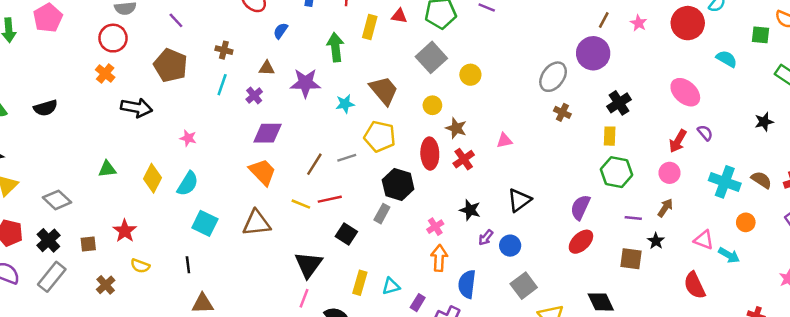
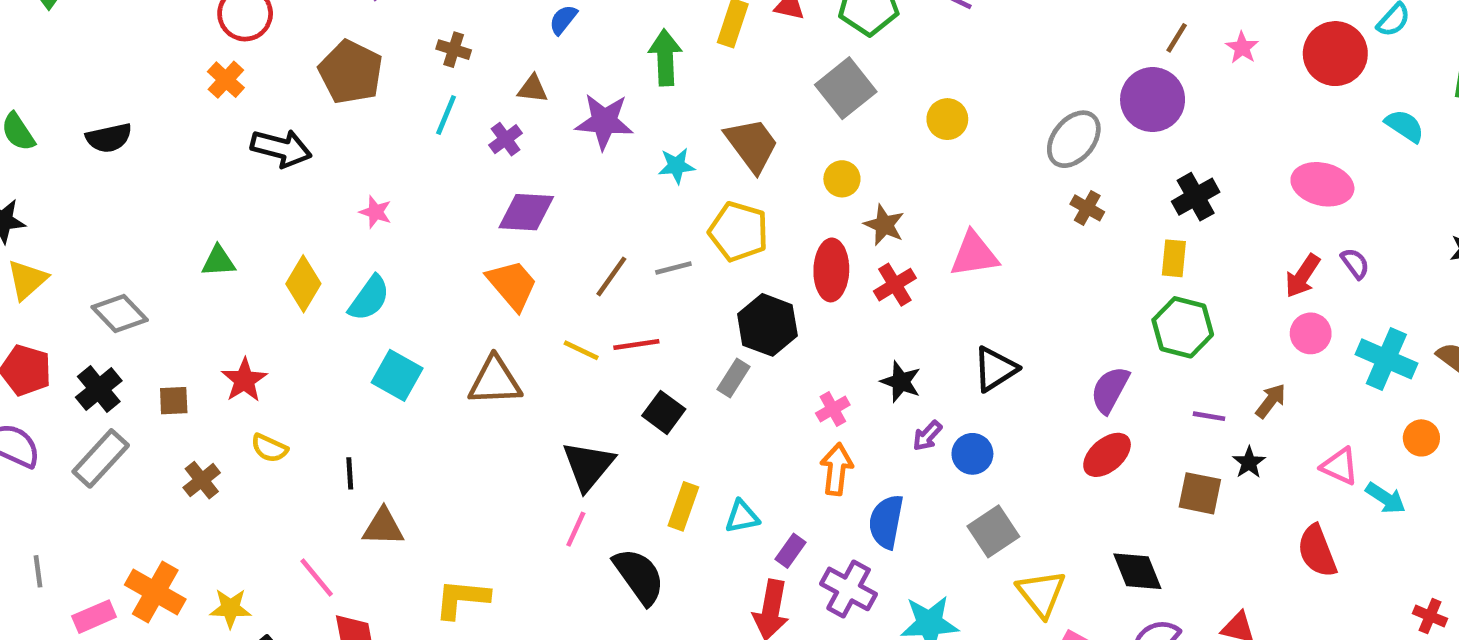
yellow circle: (470, 75) -> (947, 119), moved
pink ellipse: (685, 92) -> (1322, 184), turned -32
pink triangle: (504, 141) -> (974, 254), size x1.6
pink circle: (670, 173) -> (1311, 333), moved
black line: (188, 265) -> (350, 473), moved

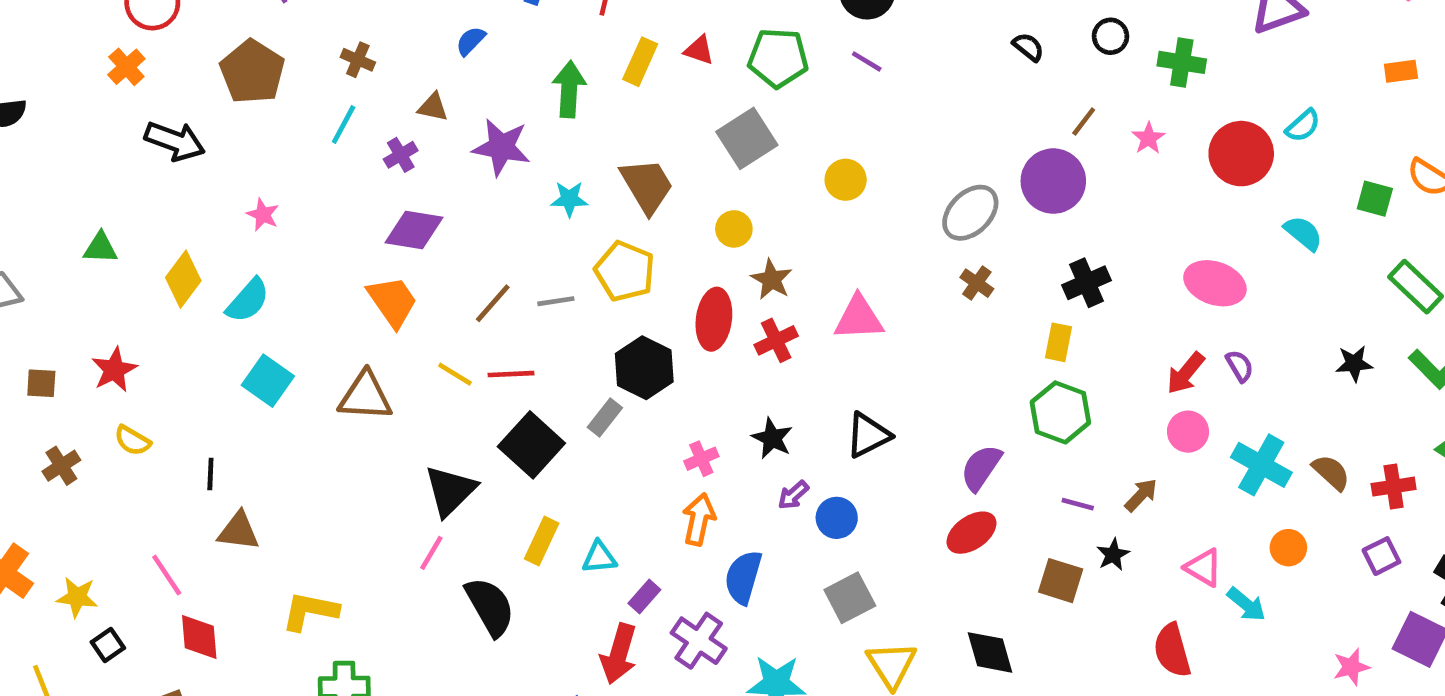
black square: (664, 412) -> (531, 445), size x1.5

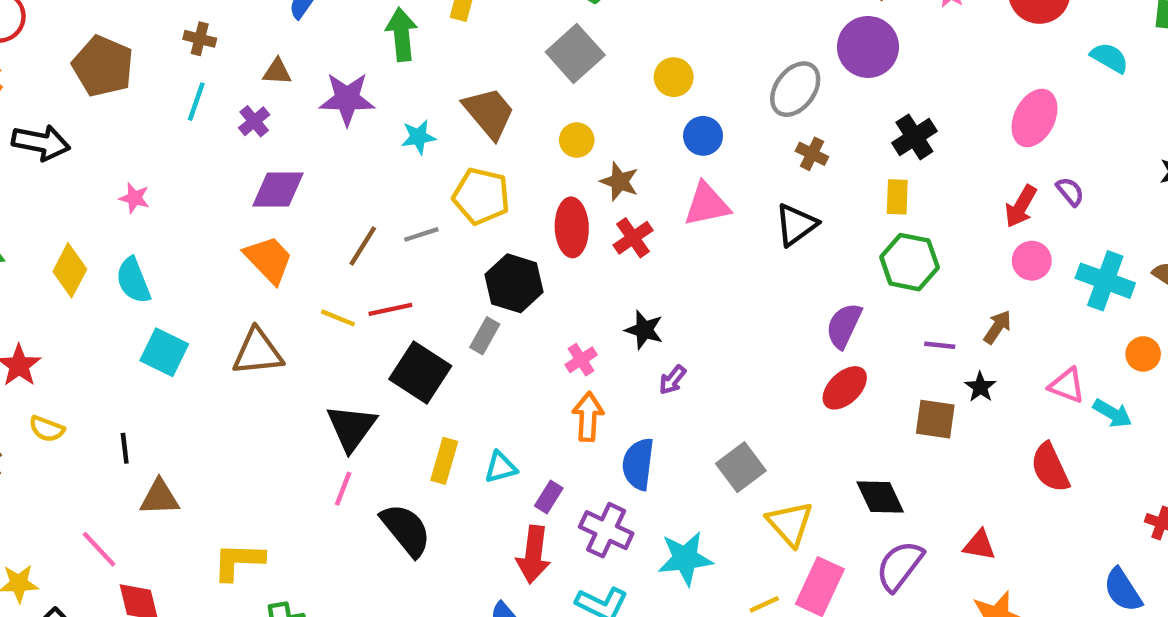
pink ellipse: (1215, 283) -> (1035, 118), turned -74
cyan semicircle: (248, 300) -> (133, 280), turned 126
black triangle: (868, 435) -> (796, 225), moved
blue circle: (837, 518) -> (703, 136), moved

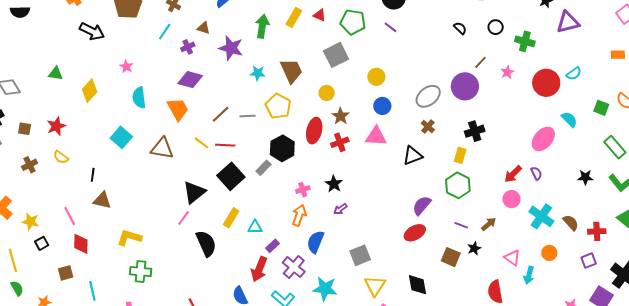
pink ellipse: (1035, 118) -> (543, 139), moved
cyan semicircle: (133, 280) -> (139, 98), moved
cyan arrow: (1112, 413) -> (529, 275), turned 60

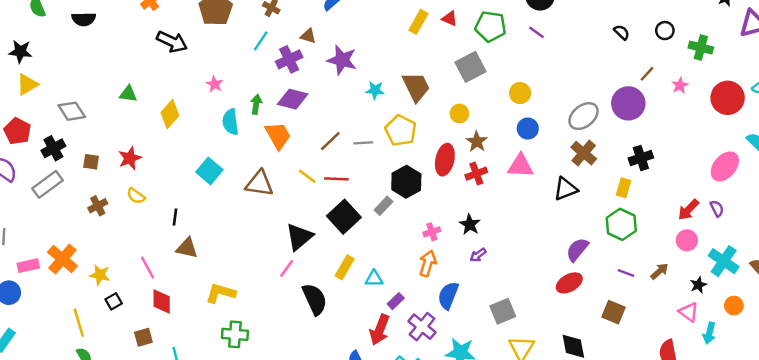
green arrow: (262, 26) -> (256, 104), moved, size x0.7
purple cross: (188, 47) -> (289, 59), size x1.5
brown cross: (428, 127) -> (584, 153), size x1.5
black star: (474, 248) -> (698, 285), moved

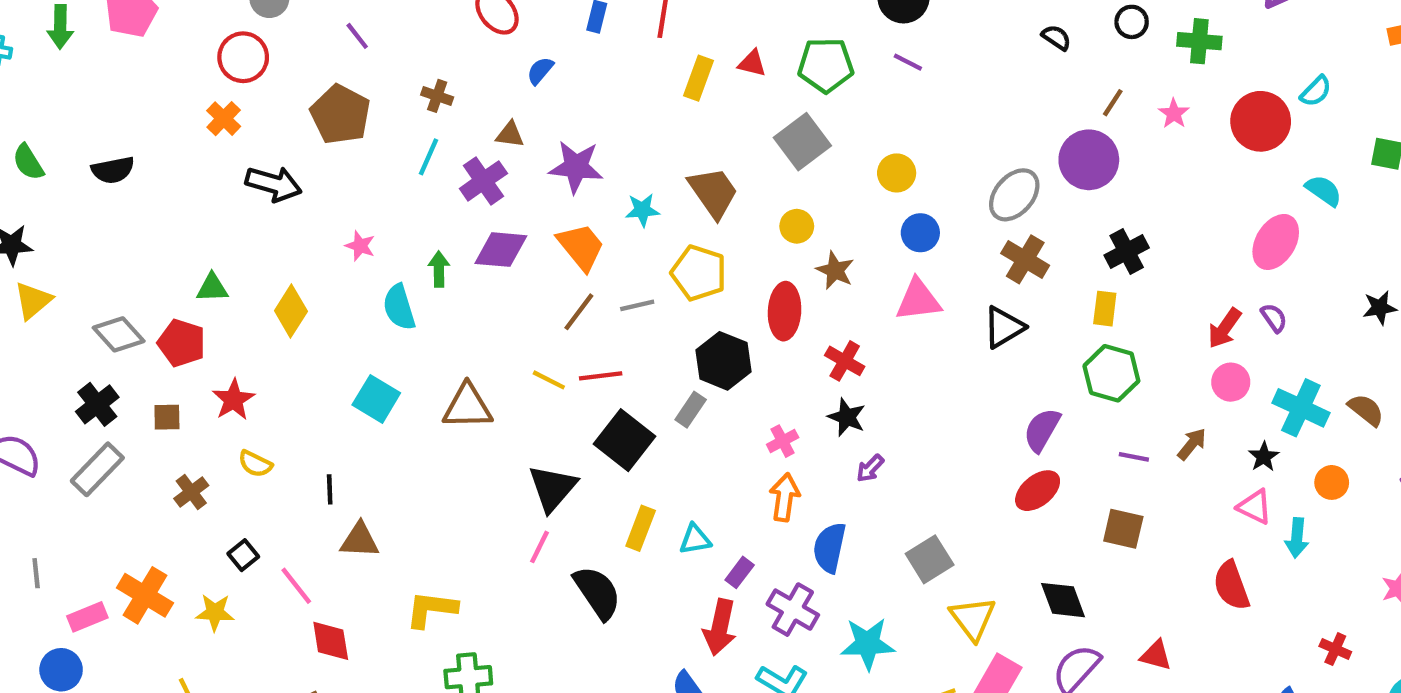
red pentagon: (17, 131) -> (182, 343), moved
orange trapezoid: (278, 135) -> (581, 247), moved
red cross: (476, 174) -> (845, 361), moved, turned -30
black square: (114, 301) -> (243, 555), moved

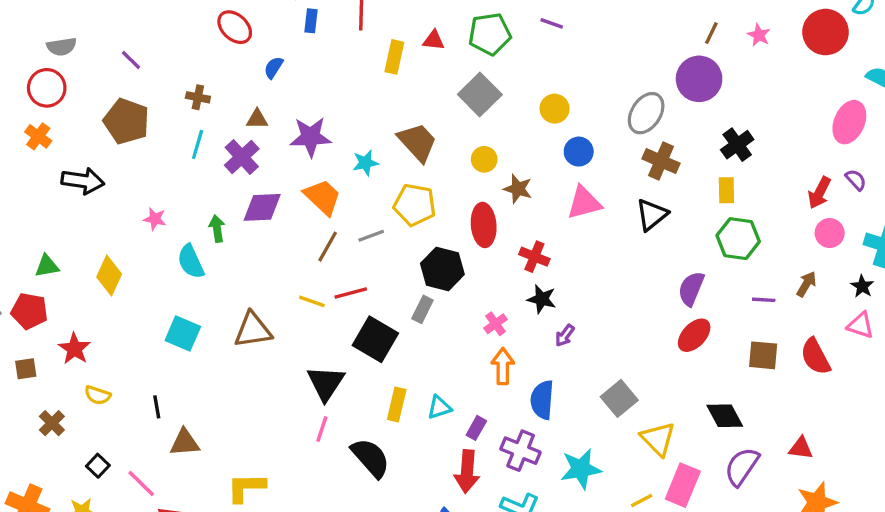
red semicircle: (1231, 586) -> (815, 356), moved

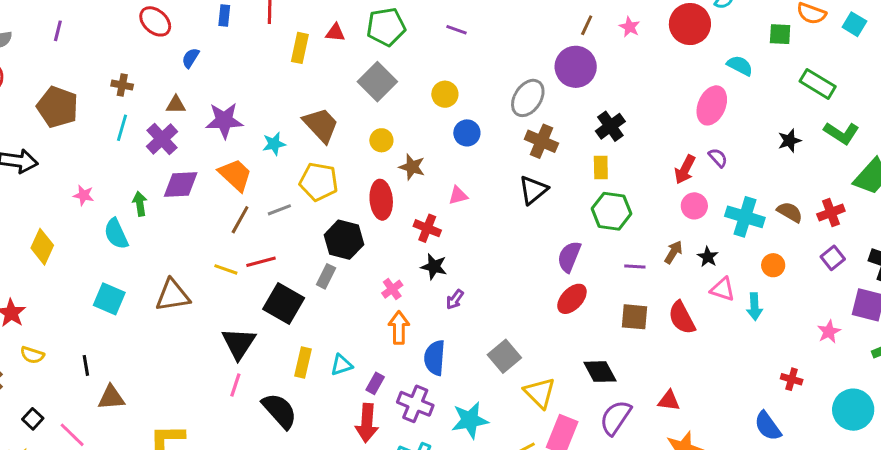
purple line: (552, 23) -> (457, 30), moved
purple line: (131, 60) -> (58, 31), moved, turned 60
pink triangle: (584, 203) -> (458, 195), moved, size x0.6
black star: (862, 286) -> (708, 257), moved

